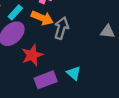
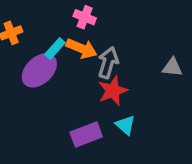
cyan rectangle: (15, 12) -> (55, 48), moved
red star: (32, 55) -> (113, 91), moved

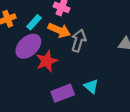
cyan rectangle: (55, 48) -> (34, 22), moved
red star: (113, 91) -> (47, 61), moved

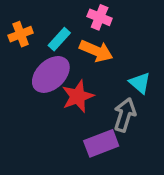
gray arrow: (79, 41) -> (125, 115), moved
cyan triangle: (91, 86) -> (140, 83), moved

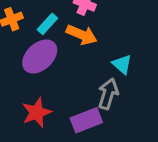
red star: (78, 96) -> (37, 112), moved

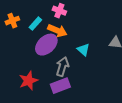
purple ellipse: (40, 56) -> (46, 45), moved
gray arrow: (108, 94) -> (62, 67), moved

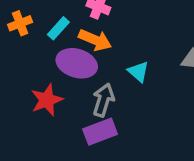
purple ellipse: (46, 45) -> (77, 63), turned 60
red star: (28, 81) -> (47, 100), moved

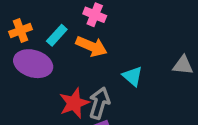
purple ellipse: (77, 63) -> (33, 64), moved
red star: (47, 100) -> (74, 103), moved

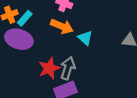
cyan rectangle: (57, 35) -> (25, 18), moved
cyan triangle: (133, 76) -> (85, 38), moved

